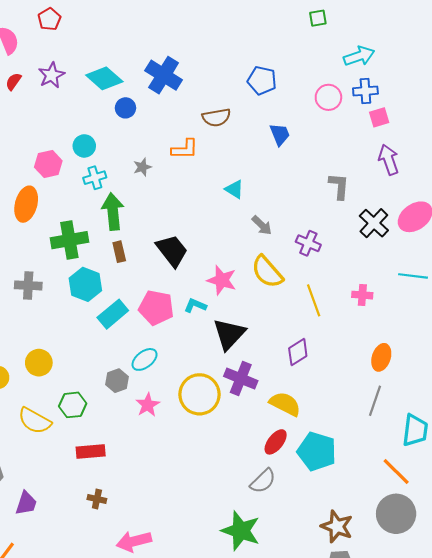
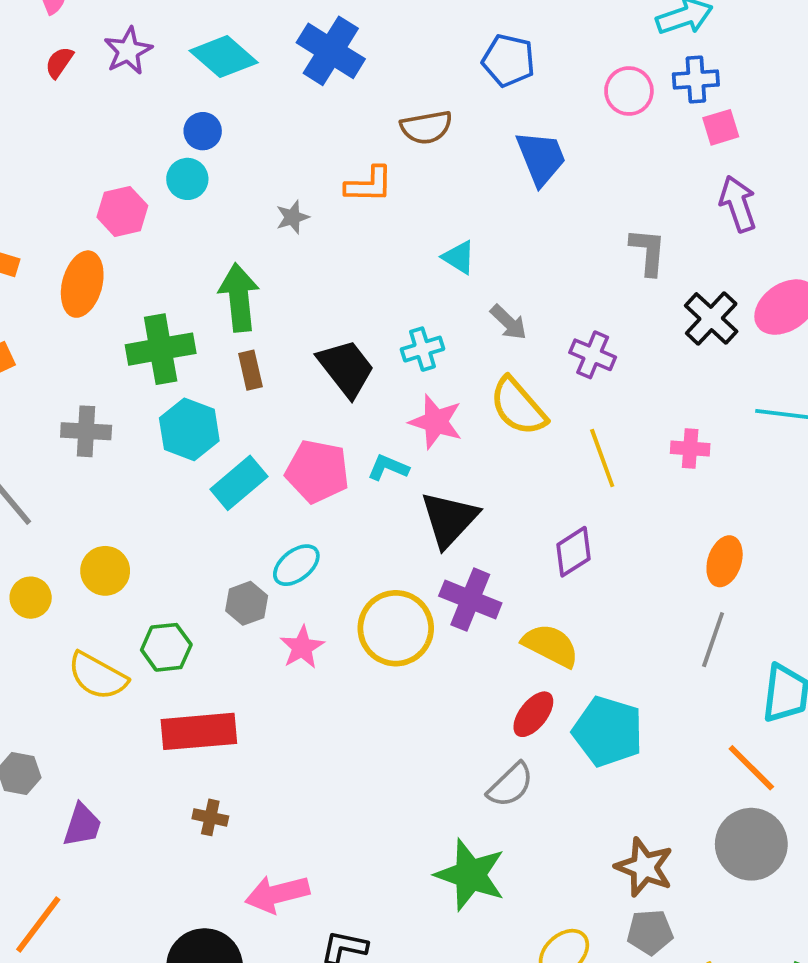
blue circle: (125, 108) -> (203, 131), moved
blue trapezoid: (280, 134) -> (541, 158), size x1.4
cyan cross: (95, 178) -> (422, 349), moved
red rectangle: (91, 451) -> (199, 731), size x1.4

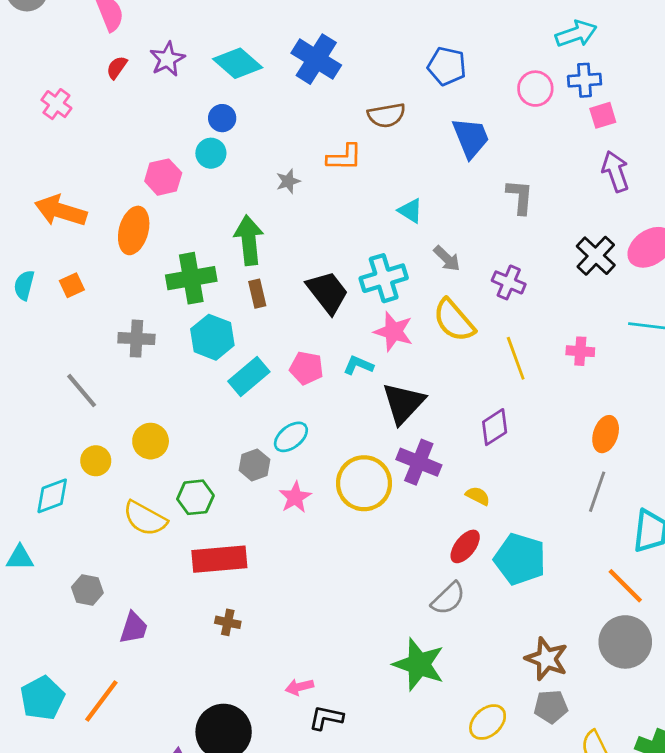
gray L-shape: (648, 252) -> (520, 197), moved
cyan cross: (422, 349) -> (384, 278), size x1.5
pink pentagon: (317, 471) -> (306, 368), size x0.7
yellow semicircle: (551, 645) -> (478, 496), size x0.6
pink arrow: (277, 894) -> (299, 687), moved, size x0.6

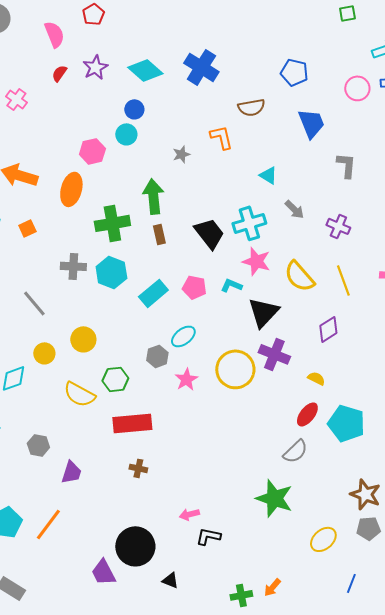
orange L-shape: (344, 157) -> (221, 137), turned -104
yellow semicircle: (454, 320) -> (299, 276), moved
cyan hexagon: (212, 337) -> (111, 272), moved

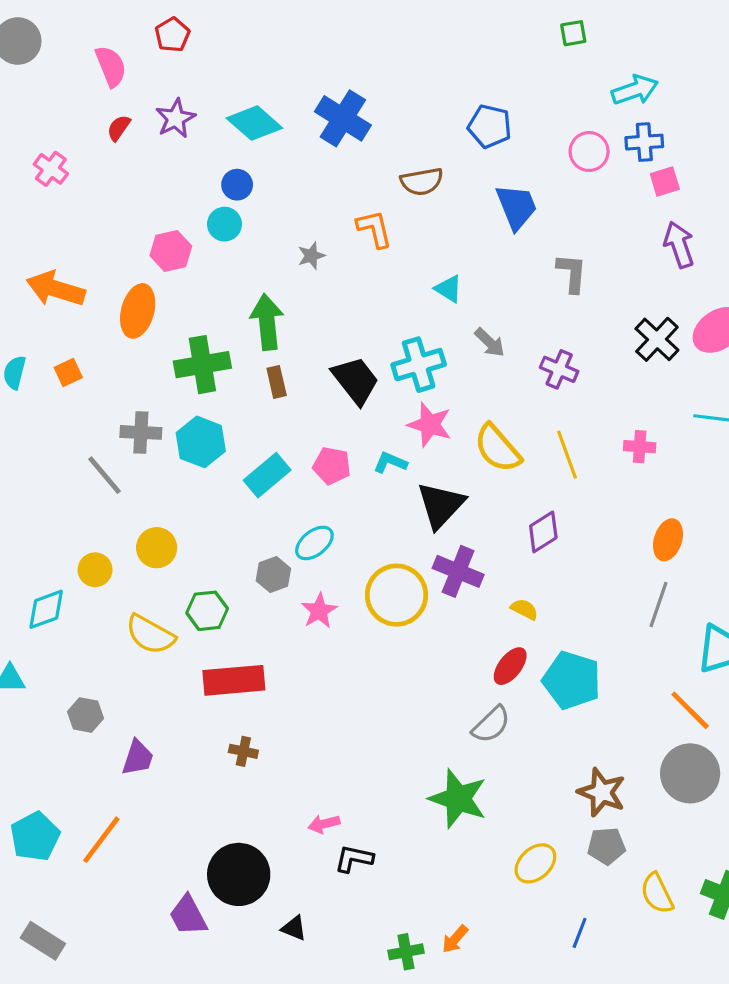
gray line: (34, 303) -> (105, 475), moved

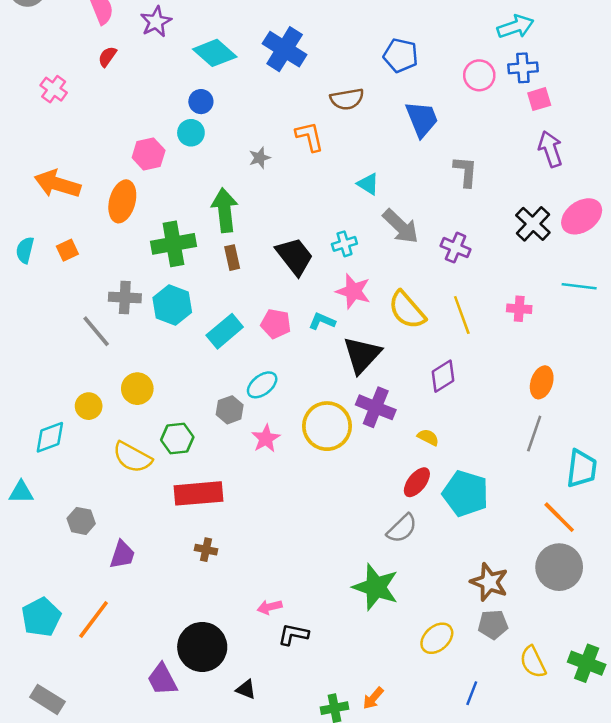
purple star: (176, 118) -> (156, 22), moved
gray arrow: (490, 343) -> (401, 226), size x1.5
cyan cross: (419, 365) -> (344, 244), size x0.6

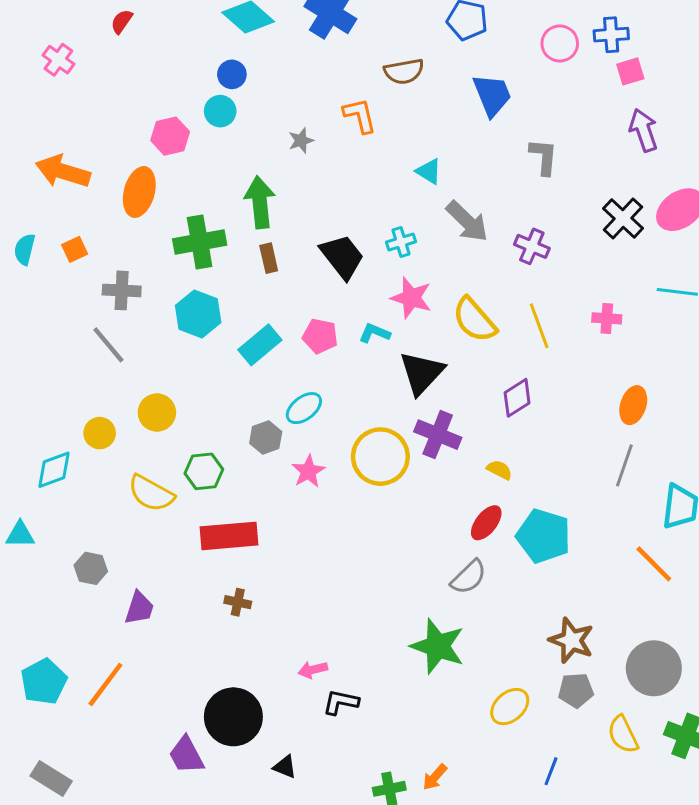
gray cross: (125, 298) -> (122, 290), moved
gray circle: (559, 567) -> (654, 668), moved

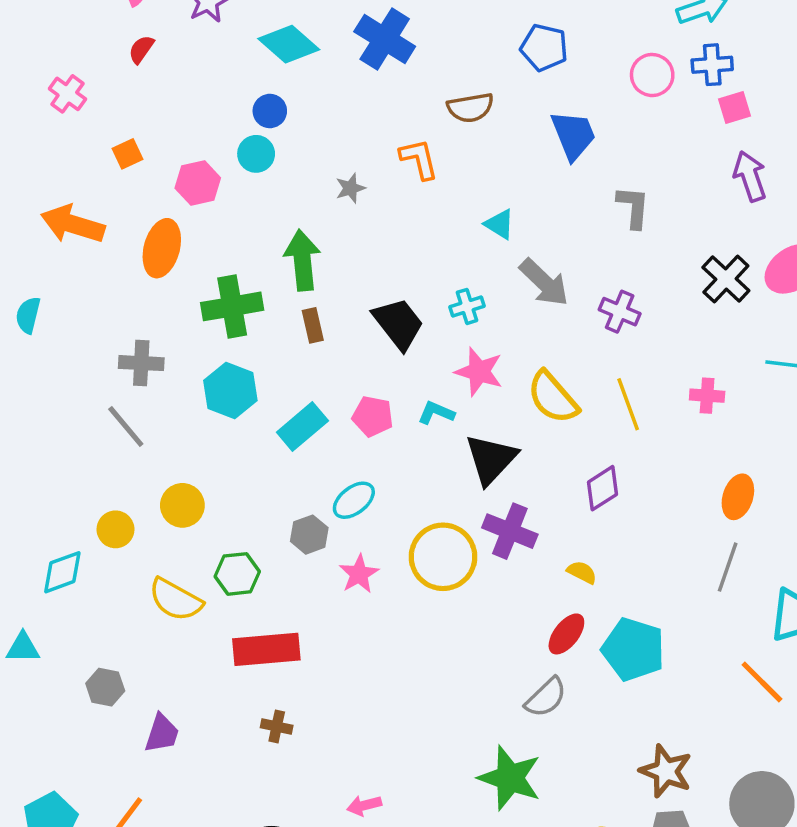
orange square: (75, 249) -> (128, 154), moved

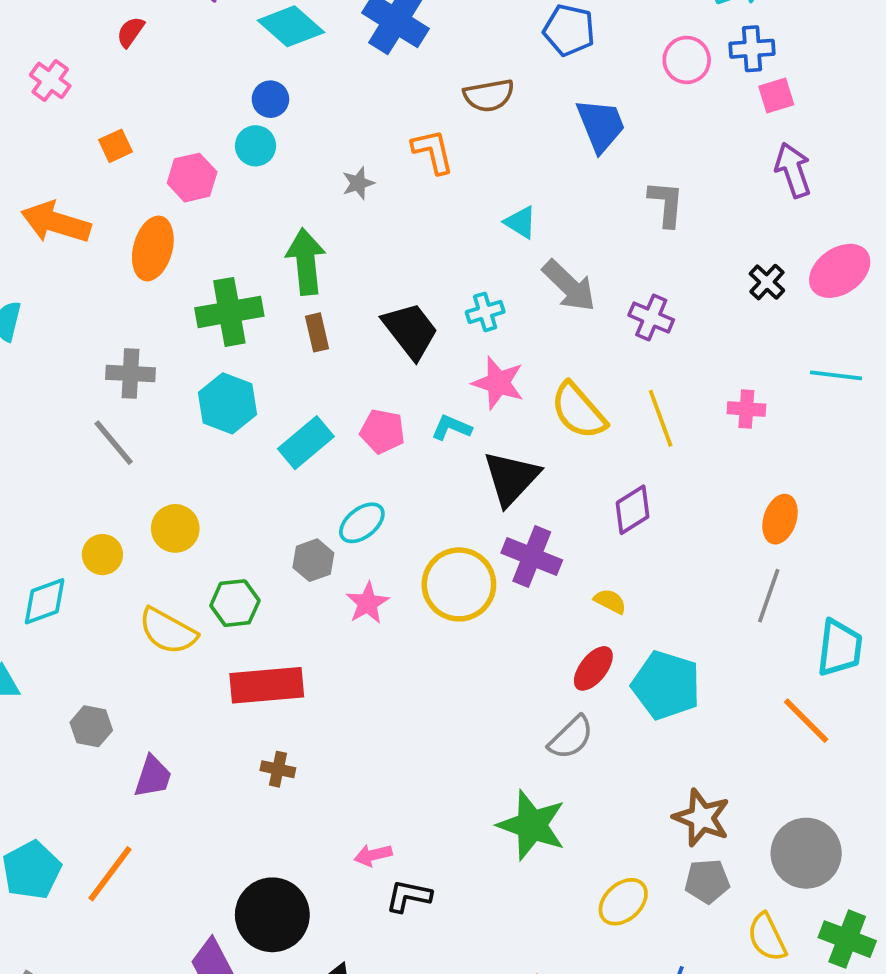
black cross: (726, 279) -> (767, 282), size x0.7

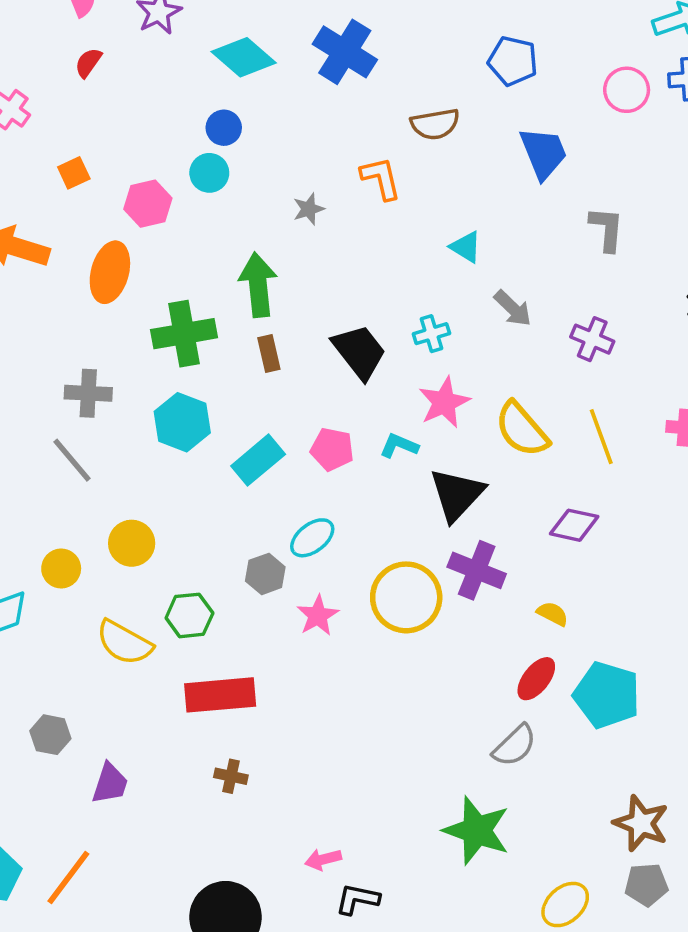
gray arrow: (569, 286) -> (513, 308), size x0.7
pink star: (498, 383) -> (444, 402), turned 30
purple diamond: (633, 510) -> (574, 525), turned 45

